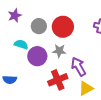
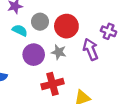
cyan semicircle: (21, 44) -> (20, 30), moved
purple arrow: (78, 67) -> (91, 49), moved

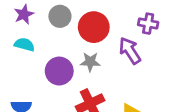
gray circle: (40, 22) -> (60, 16), moved
cyan semicircle: (20, 30) -> (24, 45), moved

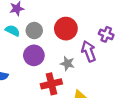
gray circle: (60, 16) -> (34, 31), moved
gray star: (90, 62) -> (67, 63), moved

